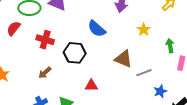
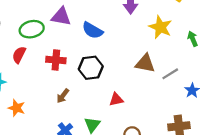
blue semicircle: (97, 29) -> (92, 30), moved
yellow star: (144, 30) -> (160, 27), size x1.5

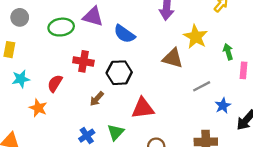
red semicircle: (19, 55) -> (55, 83), moved
brown triangle: (145, 63) -> (173, 58), moved
brown arrow: (63, 96) -> (97, 99), moved
red triangle: (116, 100) -> (143, 108), size x1.5

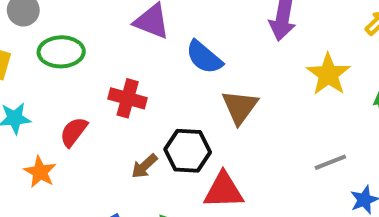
green ellipse: (61, 27) -> (61, 52), moved
brown triangle: (173, 58) -> (240, 107), moved, turned 45
black hexagon: (119, 73) -> (188, 151), moved

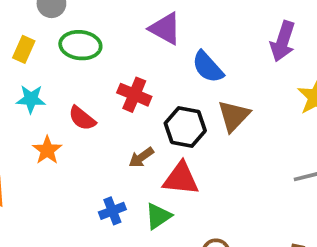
red semicircle: (74, 132) -> (82, 118), turned -96
black hexagon: (188, 151) -> (185, 127), moved
red triangle: (224, 190) -> (181, 179), moved

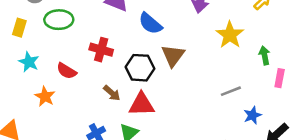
cyan star: (31, 99) -> (29, 62), turned 30
brown arrow: (141, 157) -> (112, 93), turned -96

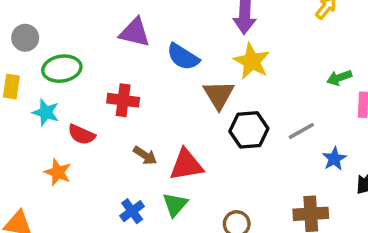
yellow star: (230, 35) -> (252, 61), moved
green arrow: (265, 55) -> (339, 78), turned -90
cyan star: (29, 62) -> (46, 112), moved
black hexagon: (140, 68) -> (249, 130), moved

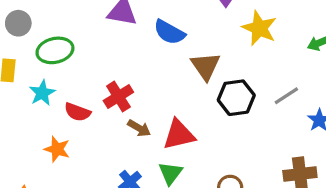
yellow star: (252, 61) -> (259, 28), moved
red cross: (123, 100) -> (118, 96), moved, turned -36
cyan star: (46, 112) -> (42, 93), turned 30

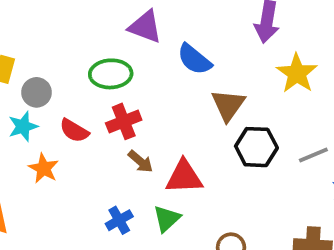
gray circle: (18, 23) -> (37, 92), moved
green ellipse: (55, 50) -> (111, 74), moved
cyan star: (42, 93) -> (23, 126), moved

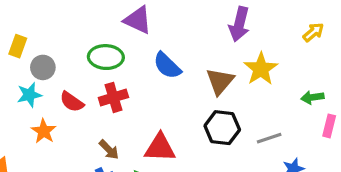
blue semicircle: (194, 59) -> (167, 66), moved
brown triangle: (228, 105) -> (220, 81), moved
brown arrow: (140, 161) -> (109, 150), moved

